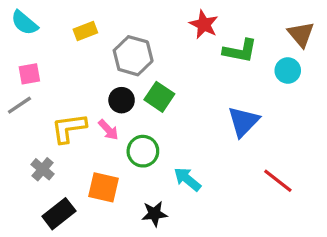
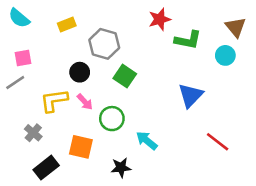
red star: (204, 24) -> (160, 19), turned 30
black circle: (122, 100) -> (80, 72), moved

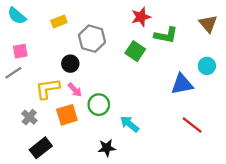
cyan circle: (225, 55) -> (207, 66), moved
green square: (125, 76) -> (135, 51), moved
blue triangle: (191, 95) -> (182, 84), moved, turned 35
orange square: (81, 147) -> (67, 115), moved, turned -30

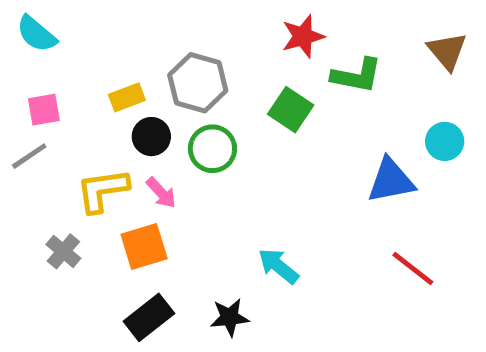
yellow rectangle: (59, 22) -> (127, 97), moved
green circle: (99, 105) -> (212, 149), moved
black rectangle: (41, 148) -> (149, 317), moved

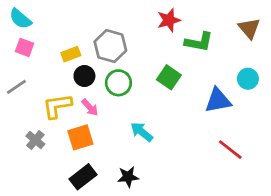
pink square: (44, 110) -> (24, 47), moved, turned 30
green square: (291, 110) -> (169, 77), moved
cyan arrow: (278, 266) -> (142, 132), moved

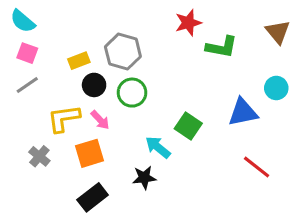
green square: (169, 77) -> (188, 126), moved
gray line: (16, 87) -> (27, 85), moved
black star: (128, 177) -> (144, 178), moved

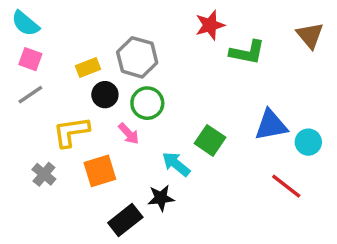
cyan circle: (276, 88) -> (308, 142), moved
pink arrow: (100, 120) -> (129, 134), moved
black rectangle: (93, 197) -> (125, 220), moved

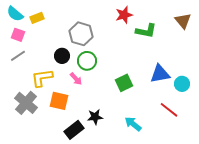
yellow rectangle: (88, 68) -> (37, 18), moved
green square: (210, 140) -> (124, 83), turned 30
cyan arrow: (176, 164) -> (133, 124), moved
orange square: (100, 171) -> (59, 101), turned 30
gray cross: (44, 174) -> (26, 103), size x1.6

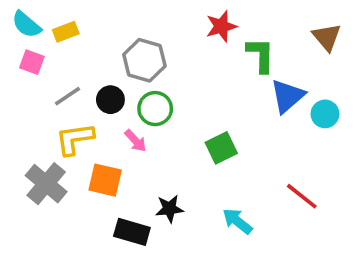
green L-shape: (146, 31) -> (261, 55), turned -100
gray line: (18, 56) -> (68, 96), moved
blue triangle: (160, 74) -> (287, 96), moved, turned -30
cyan circle: (182, 84) -> (325, 114), moved
black rectangle: (74, 130) -> (132, 232), turned 54

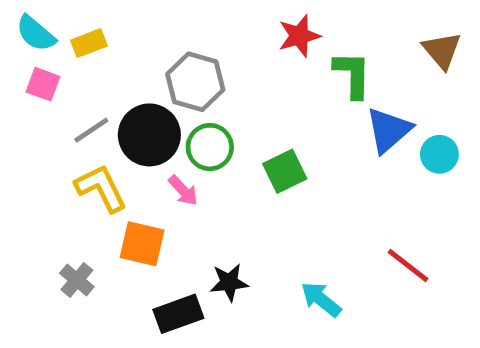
black circle: (110, 100) -> (149, 135), size x1.6
yellow L-shape: (75, 139) -> (101, 188), turned 72
green square: (221, 148) -> (285, 171), moved
gray cross: (46, 184) -> (77, 280), moved, size x0.6
black rectangle: (132, 232) -> (178, 314), turned -36

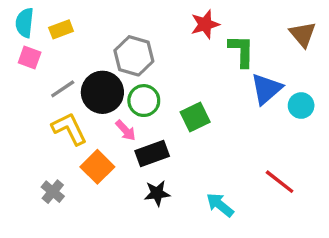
cyan semicircle: (36, 33) -> (25, 23), turned 56
orange square: (142, 244) -> (97, 167), turned 32
black rectangle: (178, 314) -> (152, 154), moved

